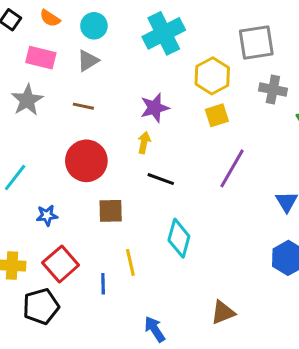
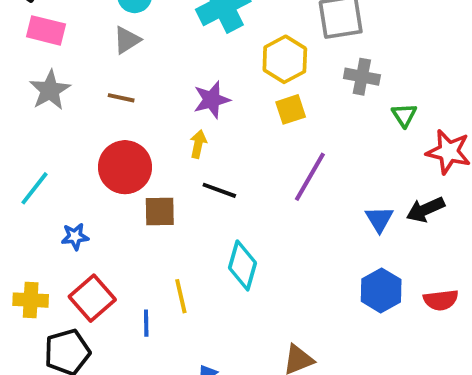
pink rectangle: (41, 58) -> (46, 30), moved
brown square: (111, 211) -> (160, 211), moved

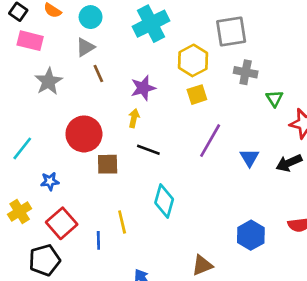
gray star: (50, 90) -> (49, 81), moved
brown line: (121, 98) -> (98, 74), moved, turned 54
blue triangle: (379, 219) -> (250, 158), moved
blue hexagon: (381, 290) -> (251, 235), moved
yellow cross: (31, 300) -> (20, 211), moved, turned -35

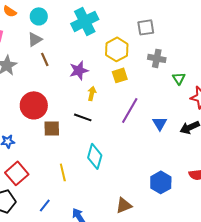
gray square: (231, 31) -> (146, 27), size x0.7
yellow arrow: (134, 118) -> (92, 93), moved
blue line: (98, 240) -> (45, 205), moved, turned 40

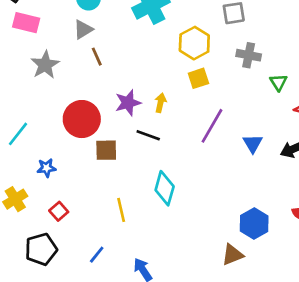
purple star: (79, 70) -> (128, 103), moved
red square: (17, 173) -> (59, 211), size x0.6
brown triangle: (124, 205) -> (232, 255), moved

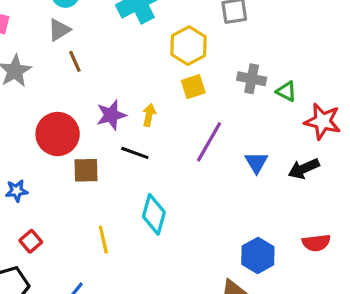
gray cross: (249, 55) -> (252, 79), moved
green triangle: (278, 82) -> (286, 91), turned -30

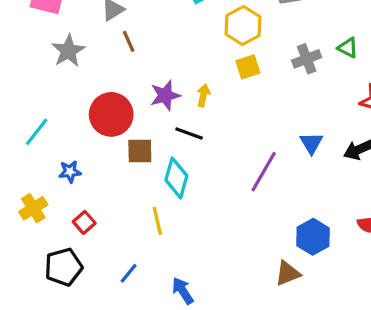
gray cross: (252, 79) -> (307, 59), turned -32
green triangle: (286, 91) -> (348, 48), moved
purple line: (209, 142) -> (264, 172), moved
cyan diamond: (154, 214) -> (176, 178), moved

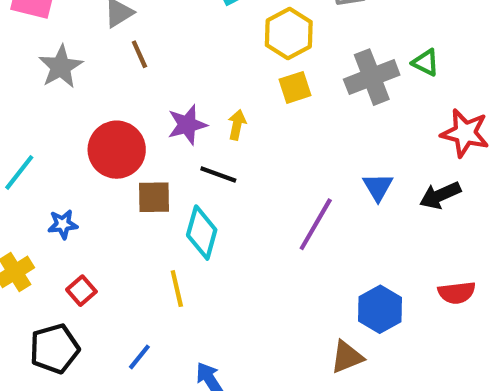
gray cross: (307, 59) -> (372, 77), size x1.4

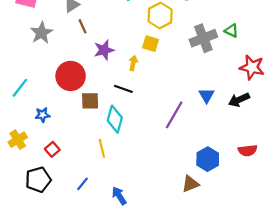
yellow square: (295, 87) -> (150, 44), moved, turned 35
purple star: (187, 125) -> (104, 50), moved

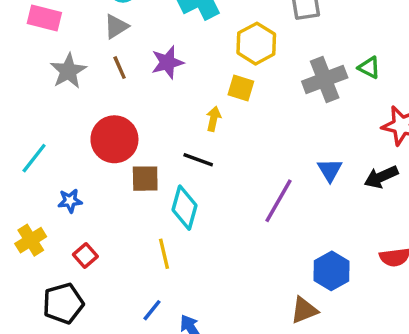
brown line: (82, 26) -> (120, 68), moved
purple star: (104, 50) -> (167, 62), moved
blue line: (82, 184) -> (152, 310), moved

